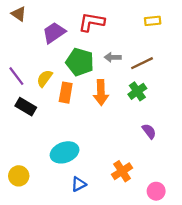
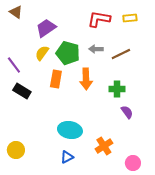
red L-shape: (92, 22) -> (99, 19), moved
yellow semicircle: (45, 78) -> (42, 53), moved
green cross: (137, 91) -> (117, 89), moved, turned 35
cyan ellipse: (65, 152) -> (70, 130), moved, turned 30

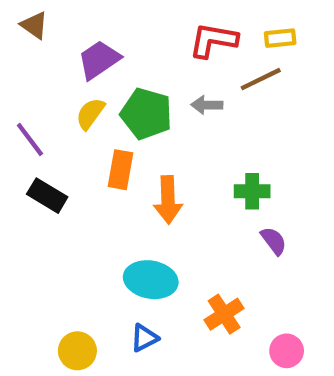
brown line: (121, 54) -> (261, 79), moved
orange arrow: (86, 79) -> (168, 200), moved
yellow circle: (16, 150) -> (77, 351), moved

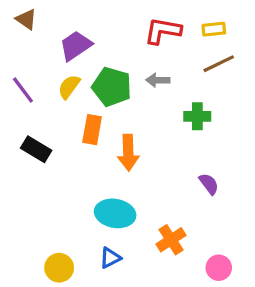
brown line: (261, 79) -> (219, 64), moved
purple line: (30, 139) -> (23, 90), moved
green cross: (252, 191) -> (197, 116), moved

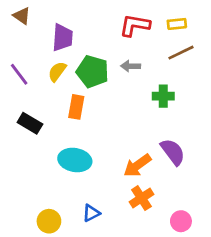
purple trapezoid: (76, 46) -> (63, 38), turned 128
orange arrow: (128, 153) -> (137, 165), moved, turned 56
purple semicircle: (209, 184) -> (173, 152), size x1.5
cyan ellipse: (115, 213) -> (75, 160), moved

